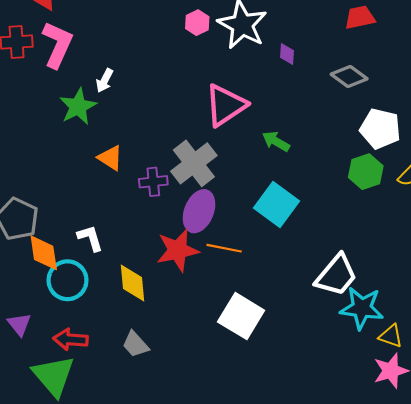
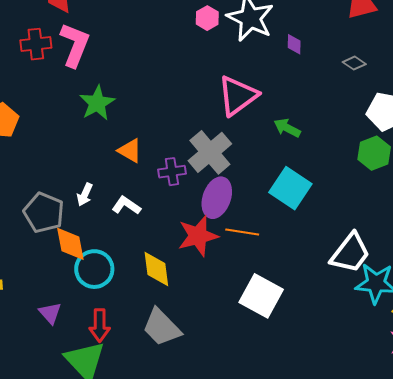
gray diamond: (349, 76) -> (354, 63), size x0.7
white arrow: (105, 81) -> (85, 195), moved
white L-shape: (90, 238) -> (126, 205), moved, turned -36
red arrow: (71, 339) -> (100, 325), turned -92
gray trapezoid: (135, 344) -> (162, 327), size x1.5

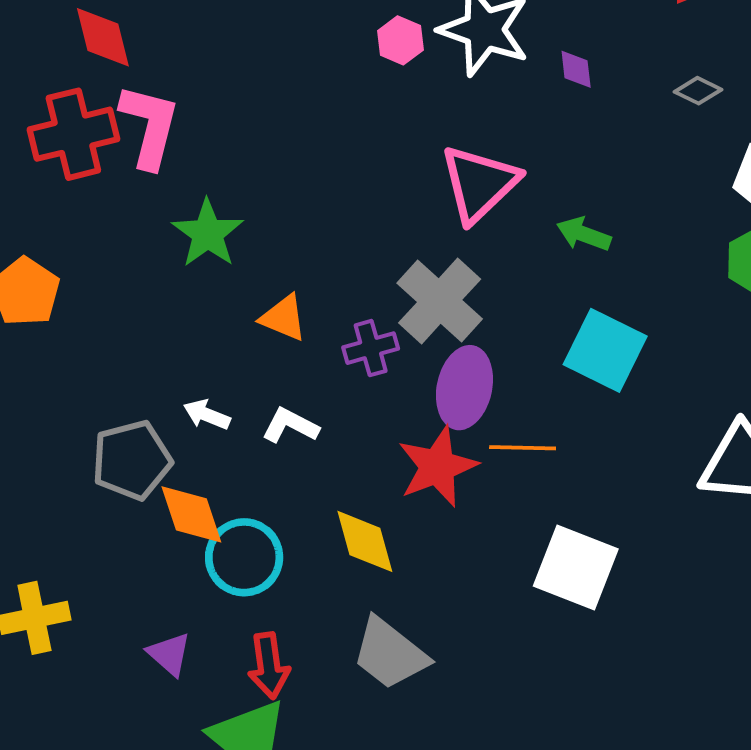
red cross: (36, 44) -> (73, 134), size x1.4
white arrow: (85, 195) -> (207, 415), turned 95
gray pentagon: (44, 213) -> (132, 460), turned -30

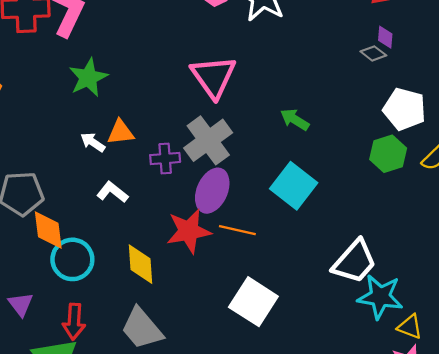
purple diamond: (576, 69) -> (385, 37), moved
pink triangle: (479, 184) -> (213, 77), moved, turned -33
orange triangle: (283, 318) -> (121, 132), turned -40
white arrow: (207, 415) -> (93, 142), moved

